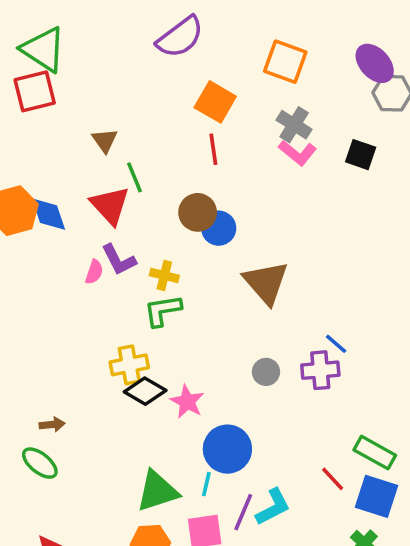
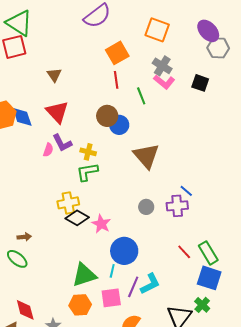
orange square: (215, 102) -> (117, 53), turned 30
green line: (135, 177) -> (141, 96), moved
green rectangle: (375, 453) -> (208, 253), turned 30
red line: (333, 479) -> (184, 252), moved

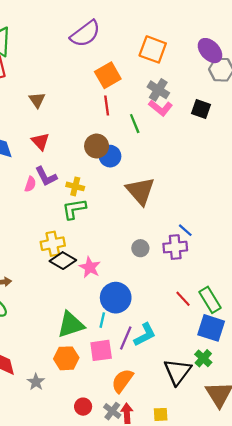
red triangle: (57, 112) -> (40, 142), size x0.7

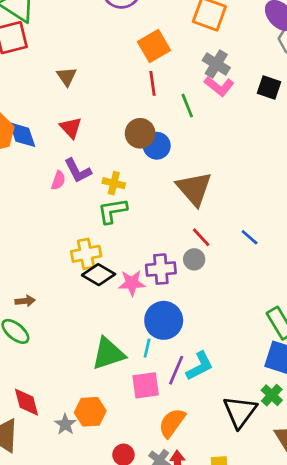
purple cross: (175, 247) -> (161, 269), moved
pink star: (90, 267) -> (132, 283), turned -30
red line: (183, 299) -> (201, 237), moved
orange hexagon: (66, 358) -> (90, 412), moved

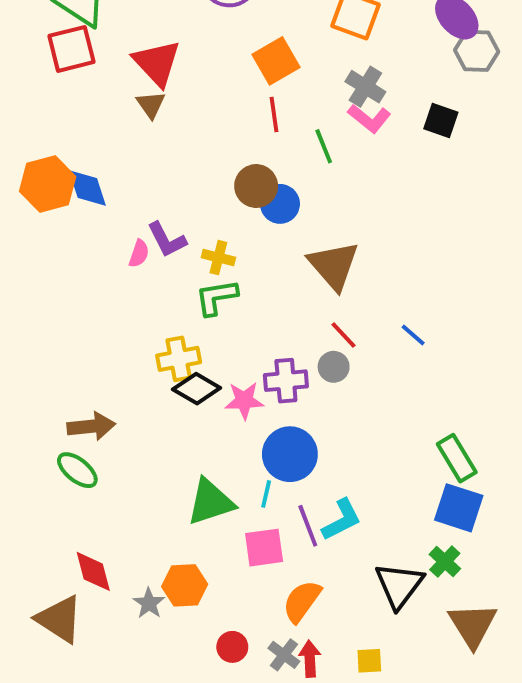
red triangle: (71, 128) -> (157, 63), moved, size x1.5
brown arrow: (25, 301) -> (91, 426), size x1.6
purple line: (176, 370) -> (308, 526), turned -44

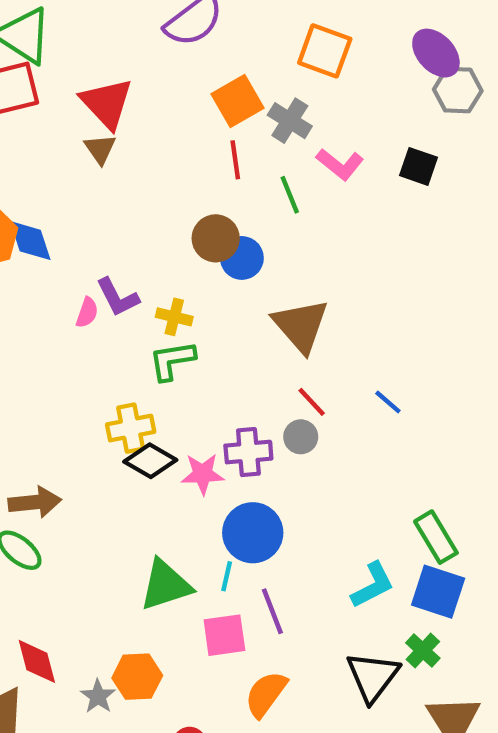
gray cross: (365, 87) -> (290, 121), moved
cyan L-shape: (342, 520) -> (373, 585), moved

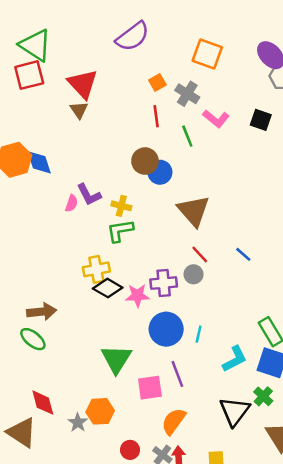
orange square: (237, 101) -> (157, 83), size x0.6
cyan line: (227, 576) -> (199, 334), moved
green triangle: (166, 585) -> (116, 359), turned -40

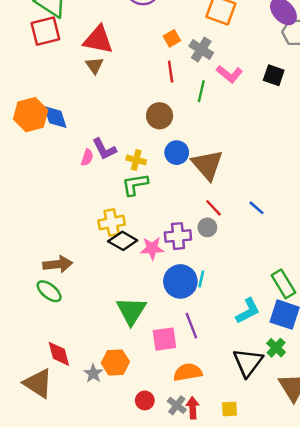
red triangle: (83, 84) -> (98, 40), turned -36
green line: (187, 136) -> (201, 91), turned 35
blue circle: (160, 172) -> (177, 153), moved
cyan line: (199, 334) -> (201, 279), moved
orange semicircle: (174, 421) -> (188, 372), turned 44

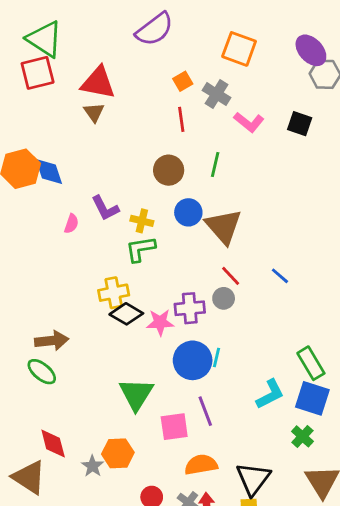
green line: (201, 91) -> (215, 164), moved
pink semicircle: (87, 157) -> (71, 224), moved
black triangle: (248, 362) -> (253, 479), moved

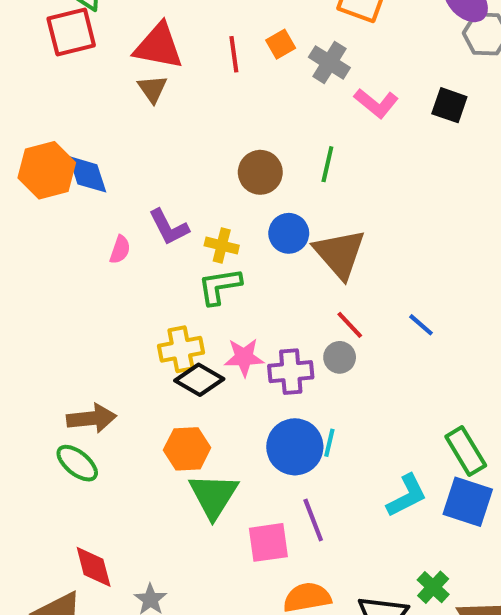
red line: (181, 119) -> (234, 54), moved
pink star: (160, 322) -> (244, 357), moved
green cross: (302, 436) -> (433, 587), moved
orange hexagon: (118, 453) -> (187, 449), moved

